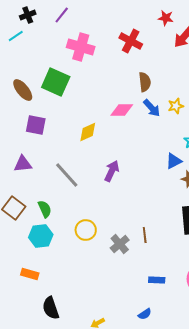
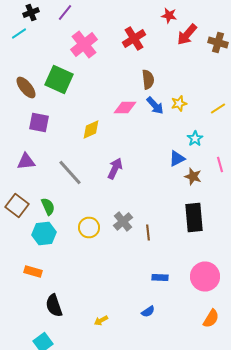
red cross: (131, 41) -> (134, 38), turned 30
pink cross: (81, 47) -> (84, 44), turned 36
gray cross: (120, 244) -> (123, 222), moved

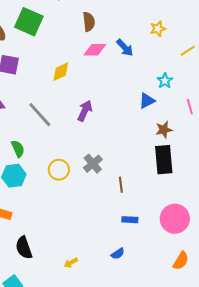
brown semicircle: (148, 80) -> (89, 22), moved
yellow star: (179, 104) -> (158, 29), moved
brown star: (193, 176) -> (164, 130), moved, turned -30
brown line: (148, 232) -> (121, 185), moved

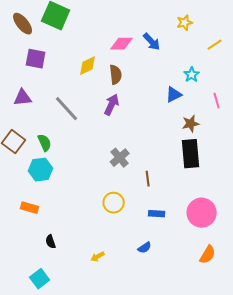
brown semicircle: (89, 22) -> (116, 75), moved
yellow circle: (59, 170) -> (114, 203), moved
black semicircle: (24, 248) -> (51, 242), size x0.6

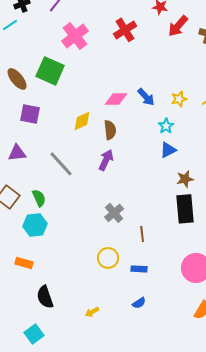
yellow star: (185, 23) -> (179, 99), moved
cyan star: (192, 75) -> (166, 126), moved
blue rectangle: (157, 214) -> (139, 269), moved
black semicircle: (51, 242) -> (45, 297), size x1.6

